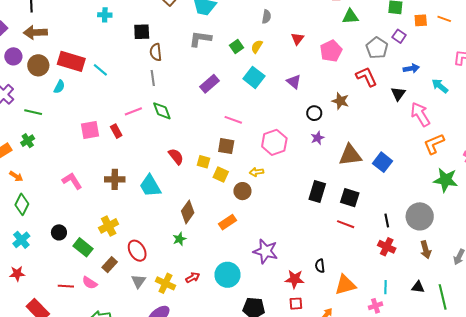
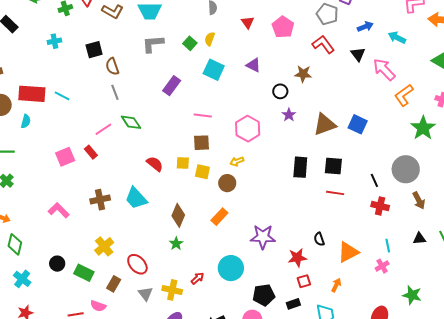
green star: (446, 180) -> (423, 128), turned -30

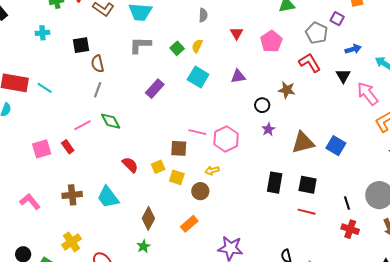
purple triangle: (253, 65) -> (238, 76), turned -42
gray line: (115, 92) -> (98, 90), turned 35
pink line: (203, 116) -> (197, 132), moved
yellow square: (183, 163) -> (158, 167), turned -32

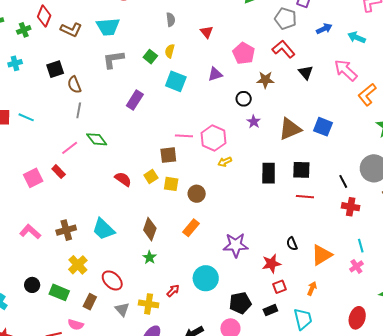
pink pentagon: (271, 41) -> (244, 53), moved
black triangle: (343, 76) -> (306, 72), moved
yellow arrow: (212, 171) -> (225, 162), moved
brown cross: (72, 195) -> (66, 230), moved
cyan trapezoid: (108, 197) -> (103, 229), moved

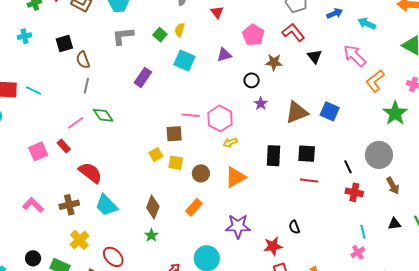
red semicircle: (123, 179) -> (90, 173), moved, size x1.4
orange triangle: (322, 255) -> (235, 177), moved

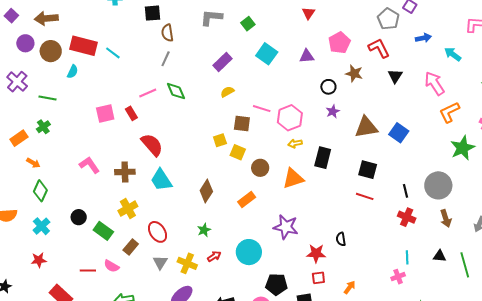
yellow semicircle: (180, 30) -> (227, 92), moved, turned 32
black rectangle: (274, 156) -> (323, 158), moved
green star: (151, 235) -> (204, 230), moved

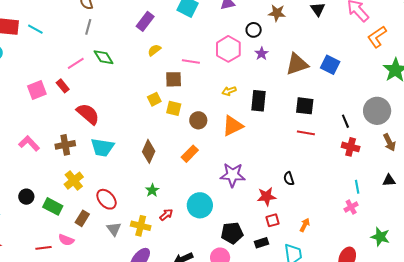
pink hexagon: (290, 118) -> (228, 49), moved
cyan trapezoid: (161, 180) -> (102, 147), turned -40

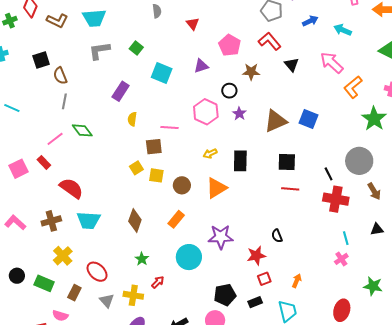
yellow semicircle: (154, 50) -> (132, 119), turned -40
red cross: (351, 147) -> (336, 199), size x1.4
cyan circle: (200, 205) -> (189, 257), moved

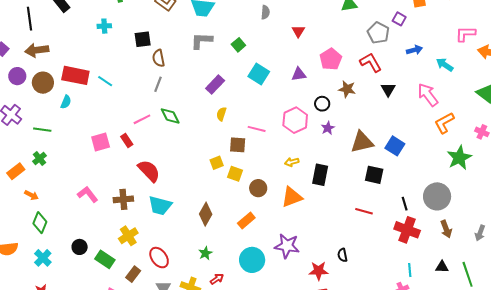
black square: (287, 162) -> (374, 175), moved

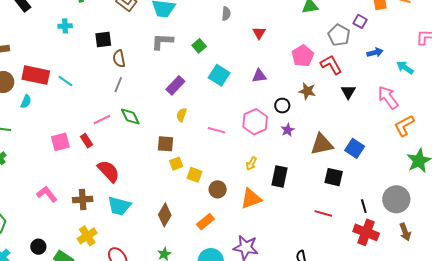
pink pentagon: (331, 59) -> (303, 56), moved
brown square: (238, 145) -> (165, 144), moved
yellow arrow: (292, 162) -> (251, 164), turned -48

